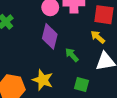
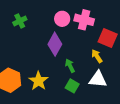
green square: (81, 84) -> (72, 86), moved

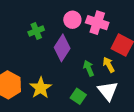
green cross: (20, 21) -> (36, 31), moved
green arrow: (70, 66) -> (89, 68), moved
white triangle: (98, 79) -> (108, 91), turned 42

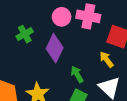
green arrow: (89, 68) -> (77, 74), moved

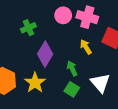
purple diamond: (55, 48) -> (45, 54), moved
yellow arrow: (107, 59) -> (86, 47), moved

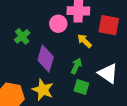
pink circle: (63, 15) -> (58, 24), moved
green arrow: (72, 68) -> (76, 66), turned 64

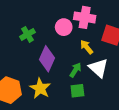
white triangle: (108, 73) -> (98, 68), moved
green square: (81, 87) -> (77, 91), turned -32

